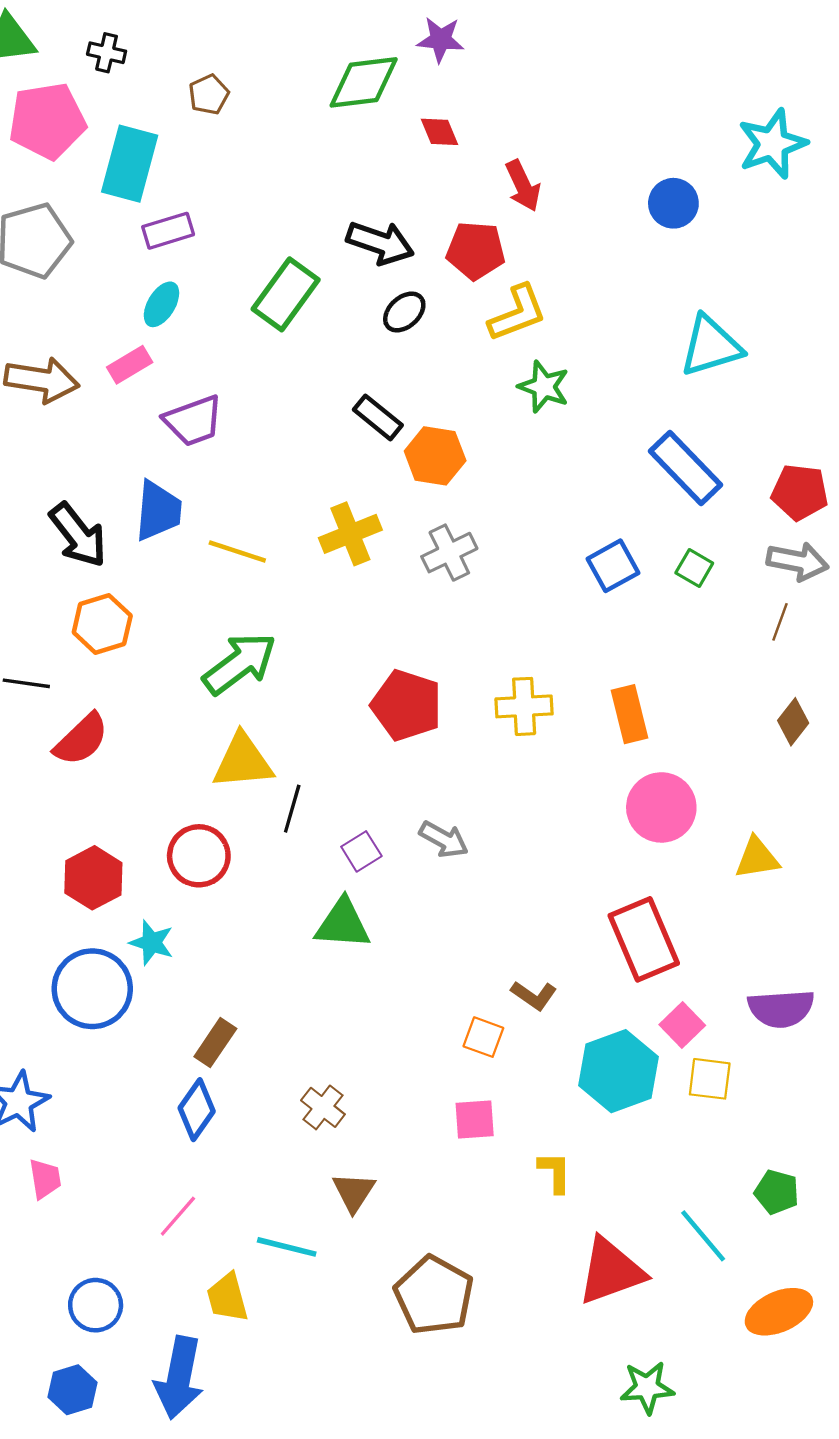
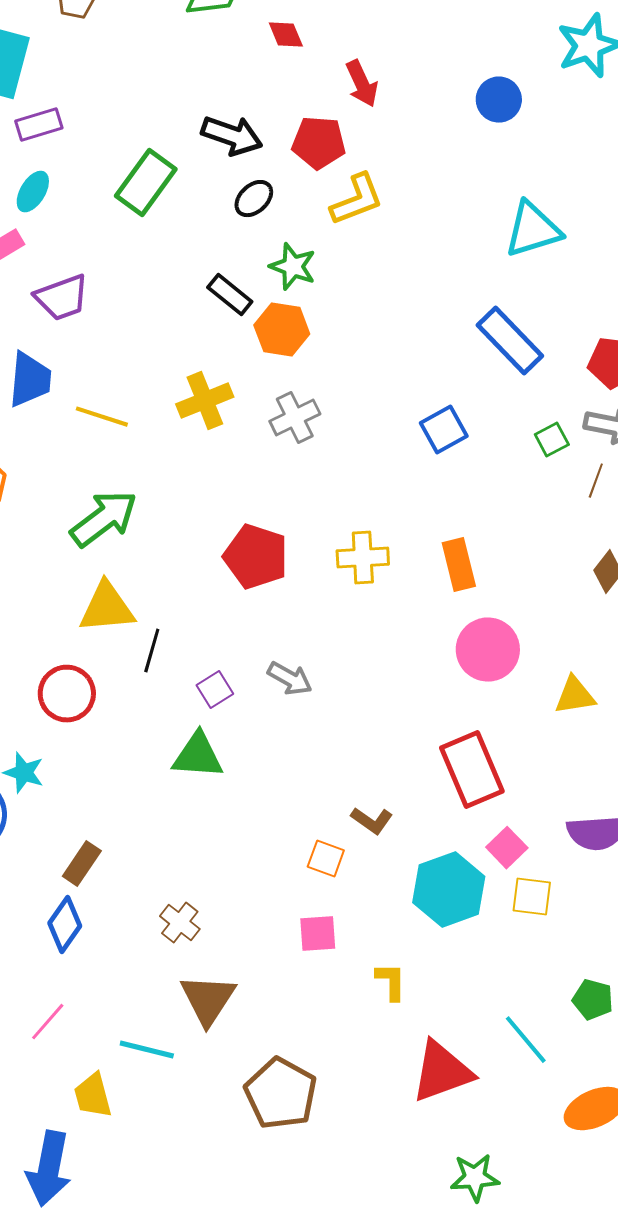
green star: (544, 387) -> (293, 267), moved
green square: (694, 568) -> (552, 440), moved, turned 32
brown triangle: (354, 1192) -> (208, 1000), size x1.4

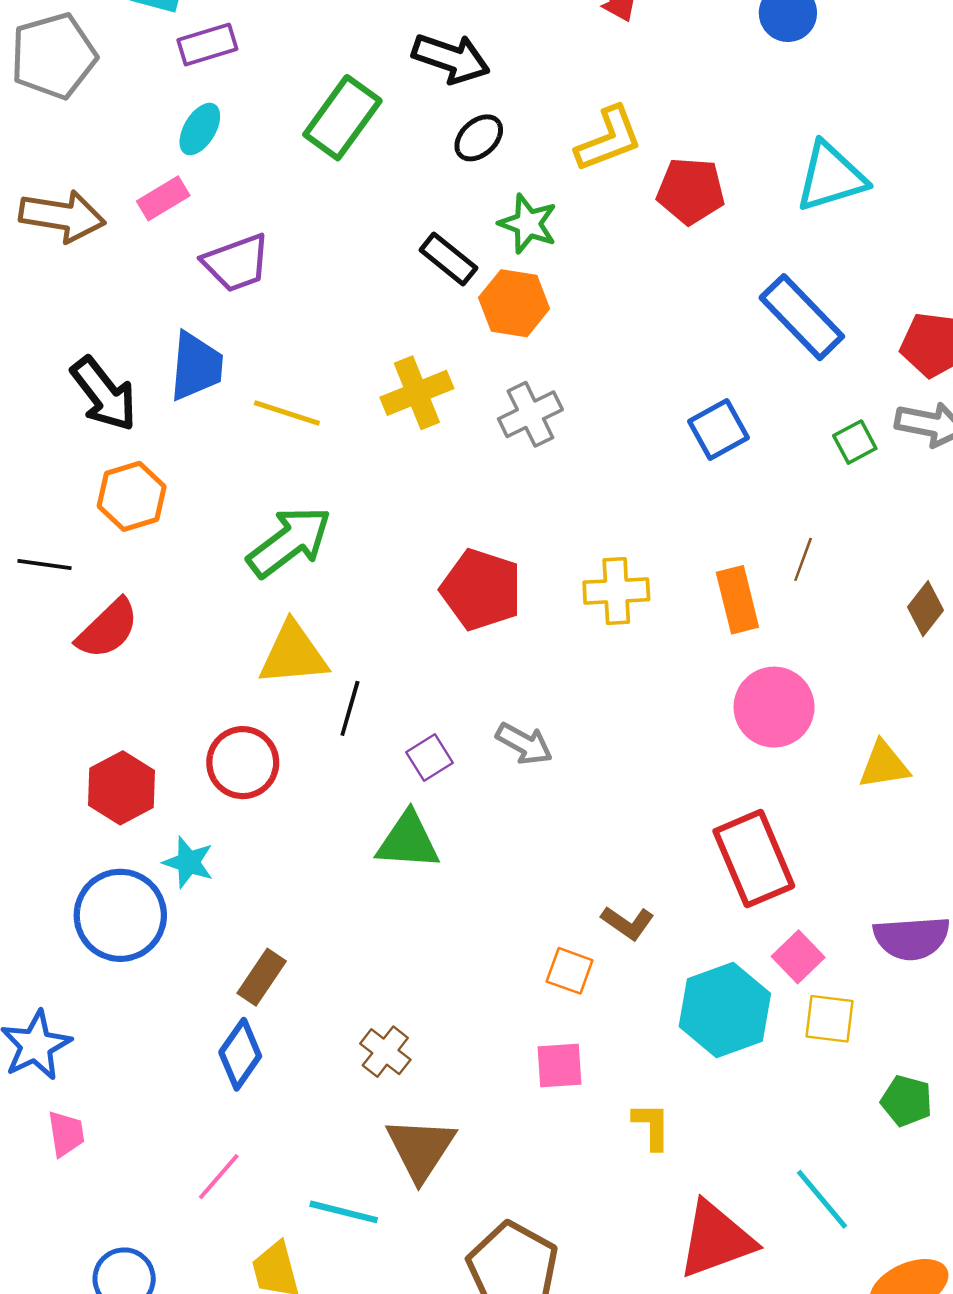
red pentagon: (319, 143) -> (691, 191), moved
brown line: (596, 481) -> (803, 559), moved
green pentagon: (593, 1000) -> (907, 1101), moved

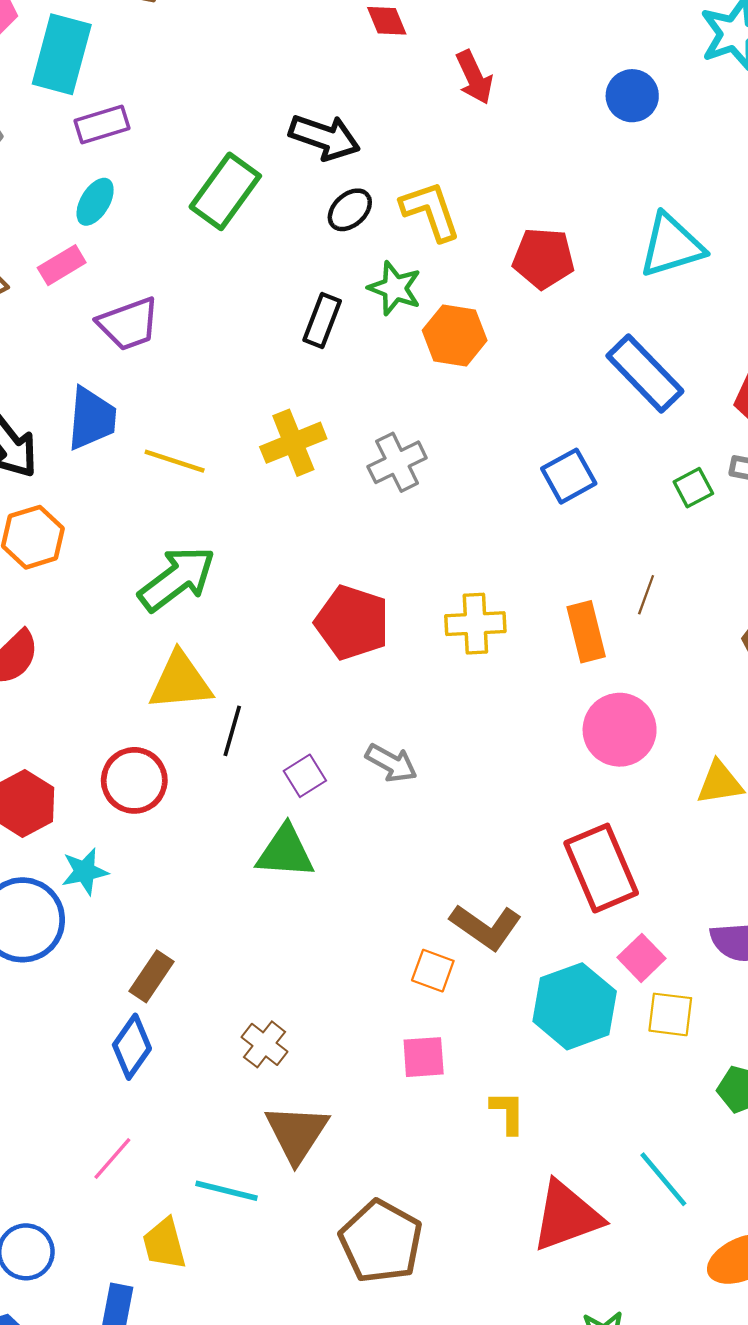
yellow L-shape: (609, 139) -> (431, 211), moved, turned -88
black rectangle: (448, 259) -> (322, 320), turned 72
orange hexagon: (514, 303) -> (455, 335), moved
cyan star: (188, 862) -> (85, 871), turned -30
brown L-shape: (628, 923) -> (486, 927), size x1.5

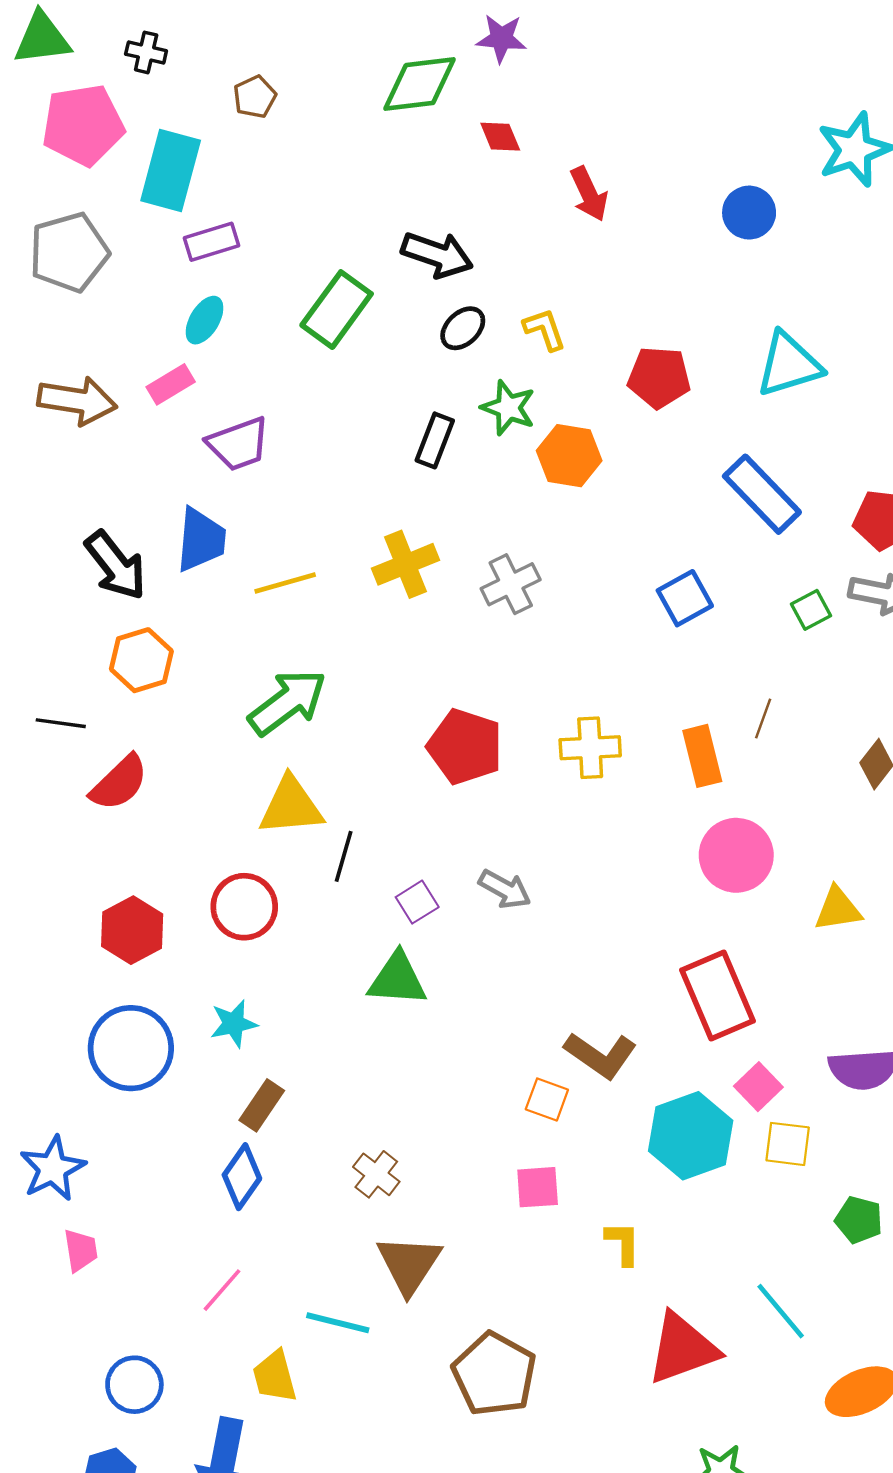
yellow L-shape: (431, 211) -> (545, 329), size x0.7
yellow line: (175, 461) -> (285, 583), turned -34
cyan star: (85, 871) -> (234, 1024), moved

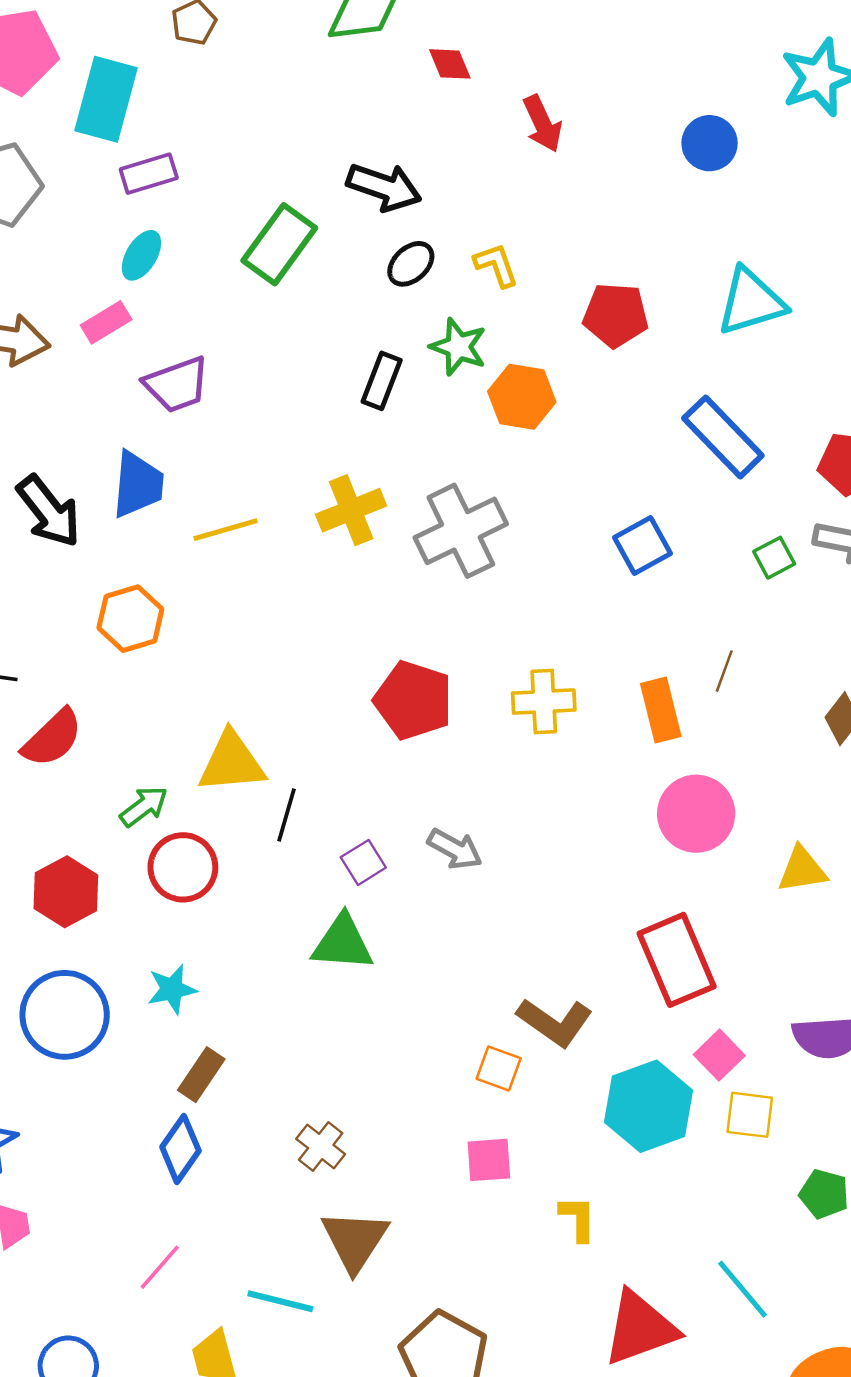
gray cross: (511, 584) -> (461, 531), size x1.5
orange hexagon: (141, 660) -> (130, 619), moved
green arrow: (287, 702) -> (144, 806), moved, size x0.6

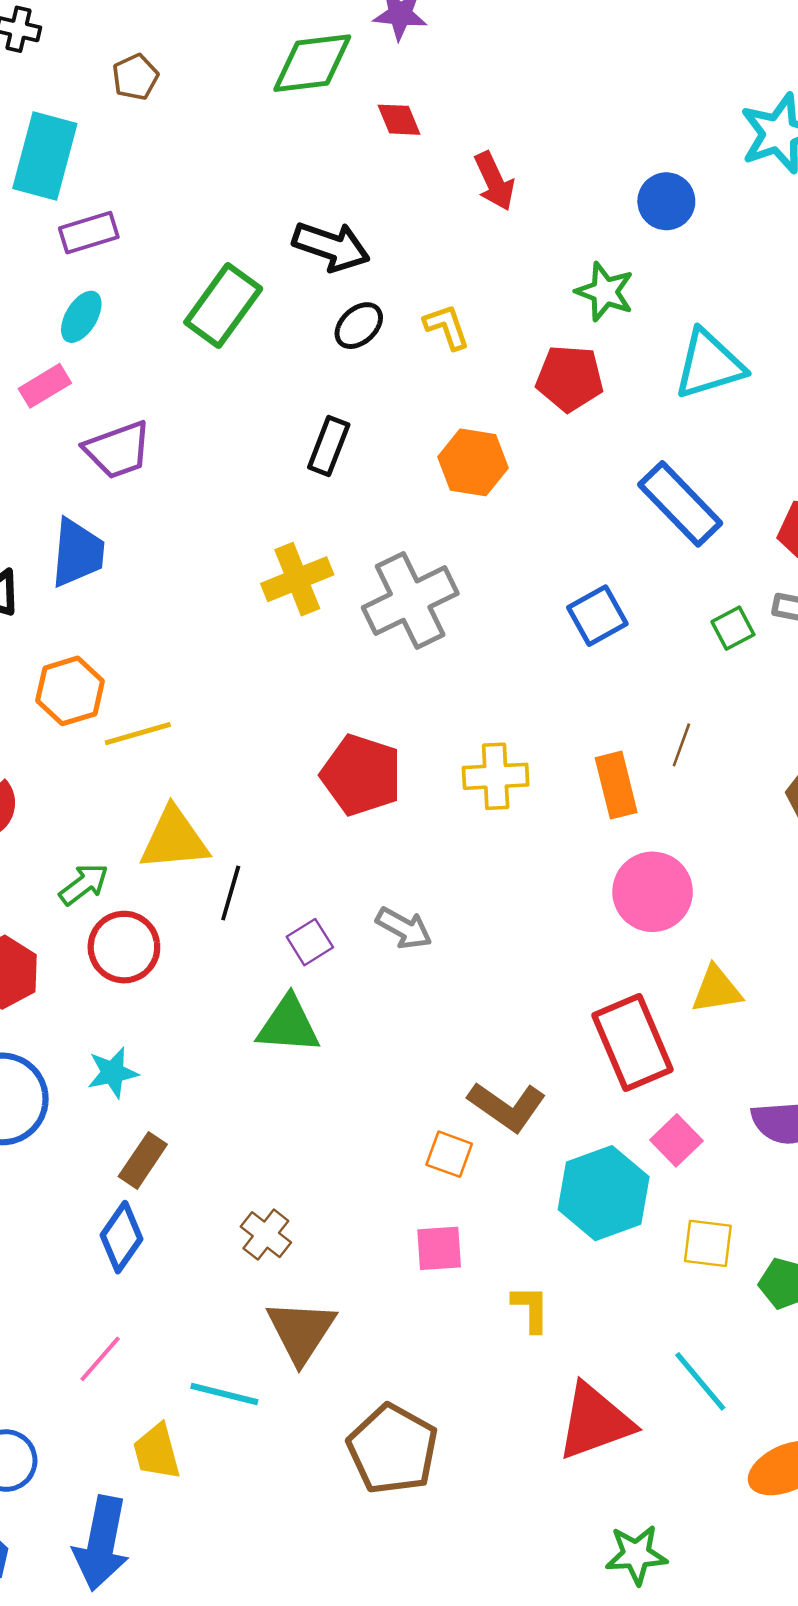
green star: (458, 347) -> (605, 292), moved
yellow line: (226, 530) -> (138, 734), moved
yellow triangle: (802, 870) -> (717, 990), moved
yellow square: (750, 1115) -> (708, 1243), moved

